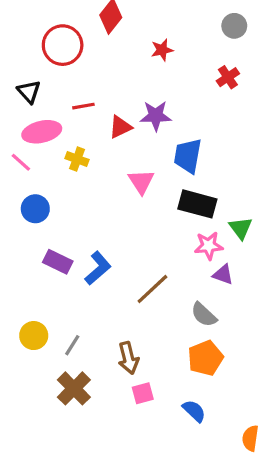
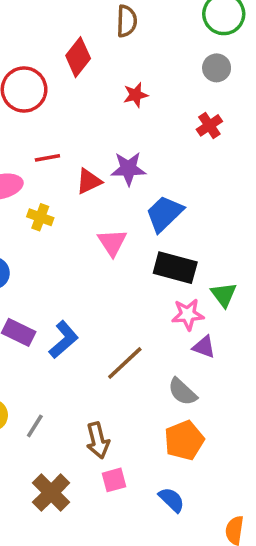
blue trapezoid: (188, 156) -> (164, 214), turned 36
brown cross: (74, 388) -> (51, 493), moved

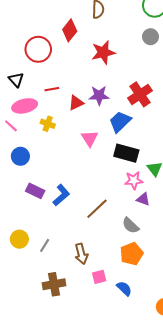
red star: (136, 95) -> (103, 52), size x1.6
red cross: (209, 125) -> (140, 94), moved, size x1.6
pink square: (114, 480) -> (99, 277), moved
brown cross: (51, 493) -> (54, 284), turned 35

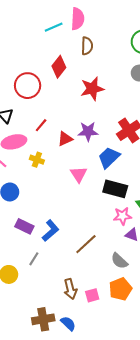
red line: (52, 89) -> (41, 125), turned -40
gray line: (45, 245) -> (34, 259), moved
pink square: (99, 277) -> (92, 295), moved
blue semicircle: (124, 288) -> (68, 323), moved

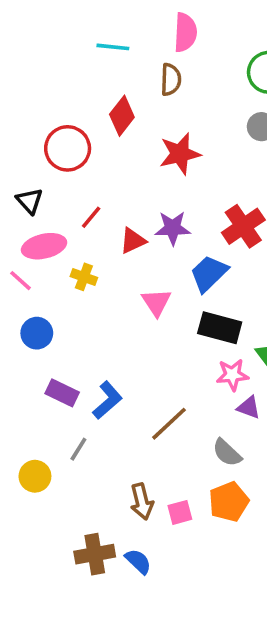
pink semicircle: (78, 19) -> (185, 32), moved
cyan line: (54, 27) -> (113, 47), turned 30

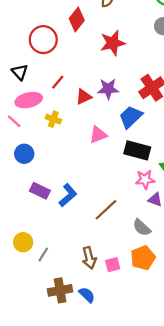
pink triangle: (156, 302) -> (98, 135), turned 42
gray line: (78, 449) -> (43, 255), moved

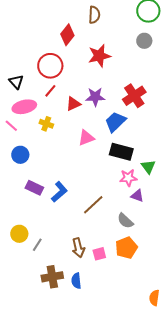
red circle: (43, 40) -> (50, 66), moved
blue semicircle: (87, 295) -> (76, 281), turned -140

